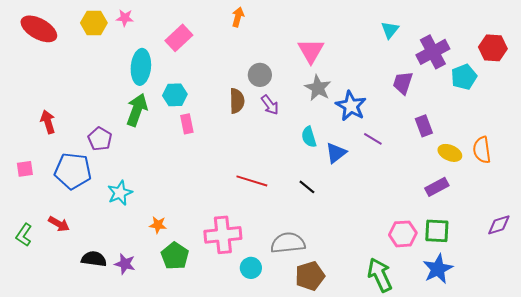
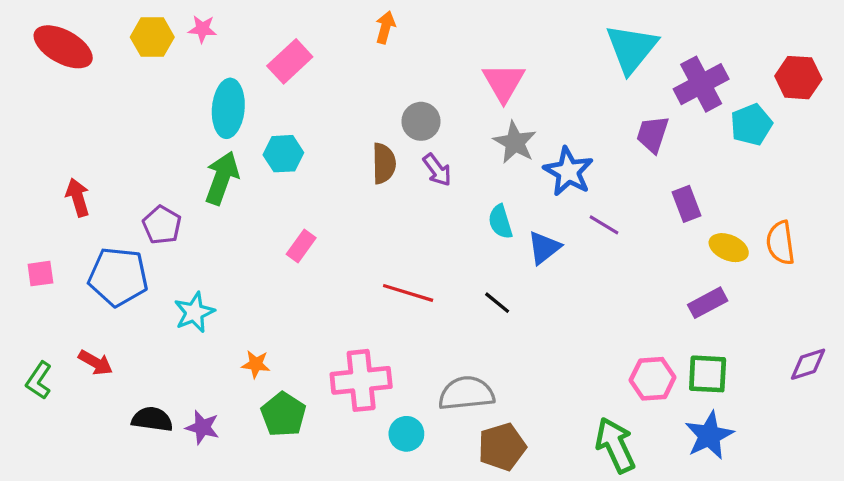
cyan triangle: (390, 30) -> (632, 48), size x1.8
pink rectangle: (187, 124) -> (301, 246), moved, turned 48

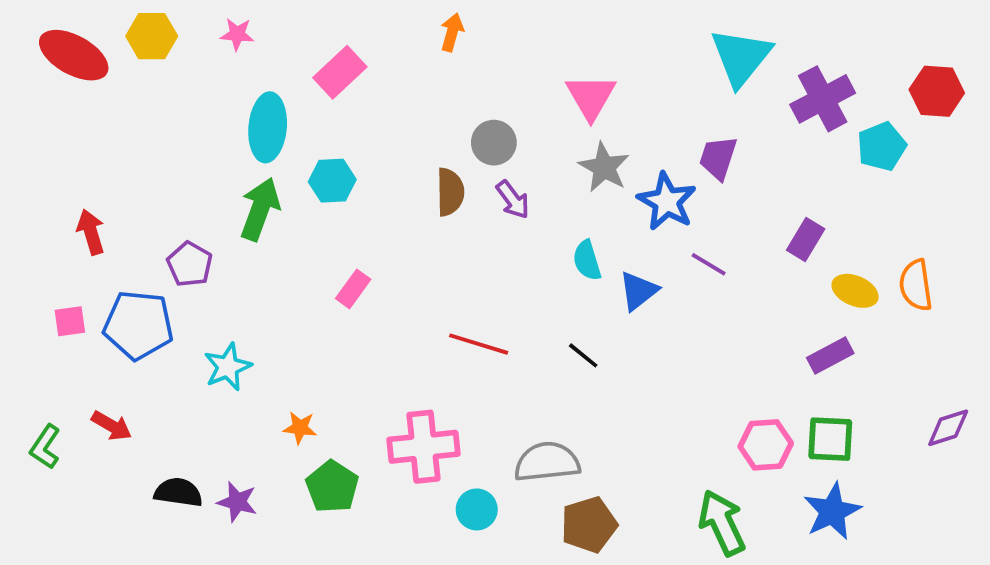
yellow hexagon: (152, 37) -> (152, 36), moved
purple trapezoid: (653, 134) -> (718, 158), moved
purple rectangle: (687, 204) -> (806, 240), turned 52
pink square: (40, 274) -> (70, 321), moved

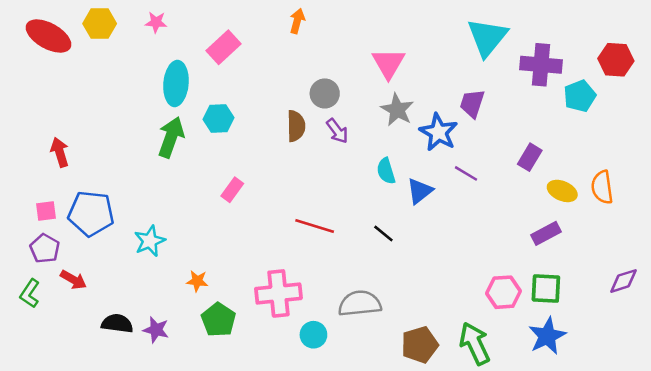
purple cross: (823, 99) -> (541, 65), turned 33
purple pentagon: (190, 264) -> (45, 248), moved
brown pentagon: (589, 525) -> (420, 345), moved

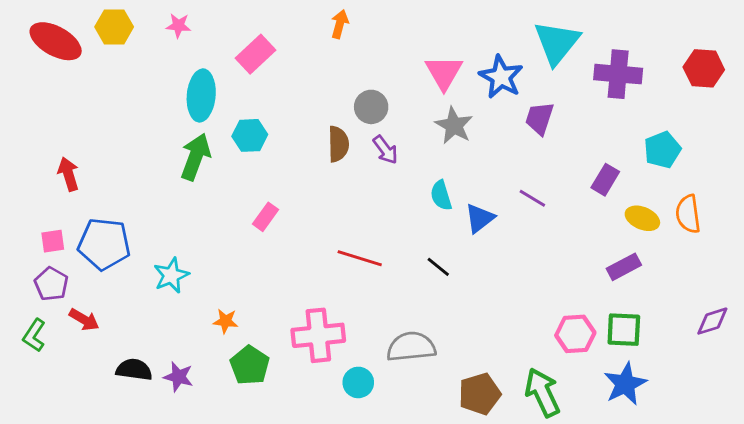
cyan pentagon: (580, 96) -> (662, 150), moved
blue star: (438, 132) -> (501, 77), moved

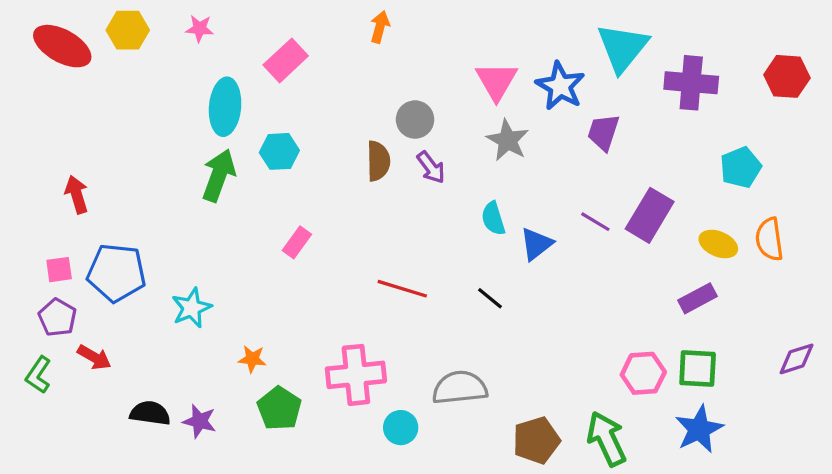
purple rectangle: (605, 180) -> (650, 215), moved, size x1.5

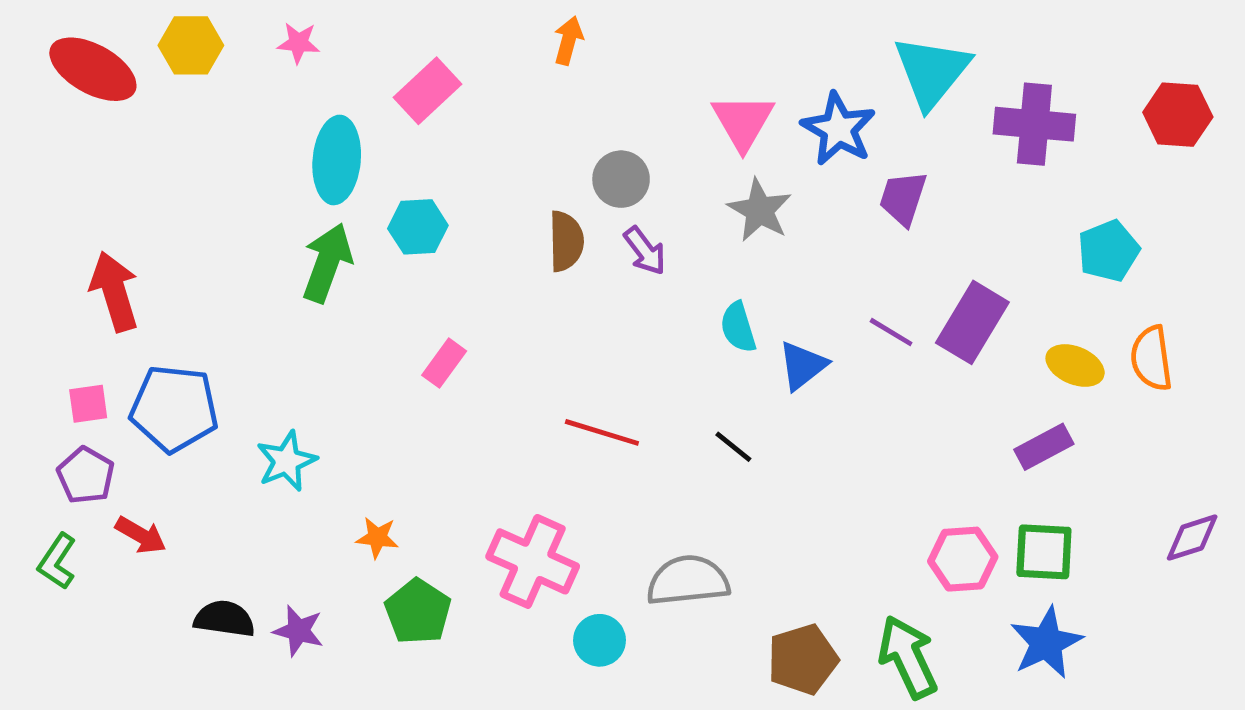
red arrow: (77, 195) -> (114, 291), size x1.4
pink cross: (356, 375) -> (533, 561), turned 30

